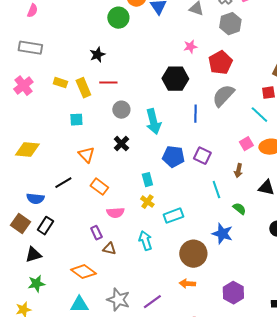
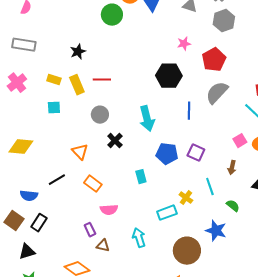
black star: (97, 55) -> (78, 52), moved
gray circle: (121, 110) -> (100, 115), moved
cyan square: (76, 120) -> (54, 108), moved
yellow cross: (147, 202) -> (186, 198), moved

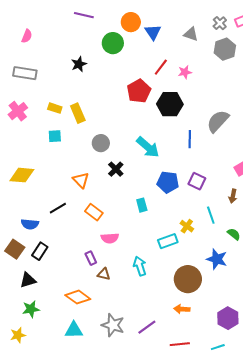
black star: (78, 52) -> (79, 64), moved
red pentagon: (214, 60) -> (139, 91), moved
red line: (102, 80) -> (161, 67), moved, turned -54
cyan arrow: (147, 119) -> (148, 147), turned -35

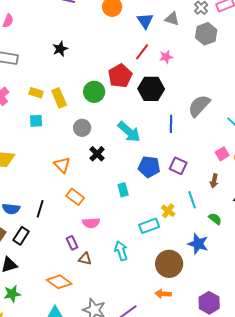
blue triangle: (153, 32) -> (145, 21), moved
green circle: (113, 43) -> (94, 92), moved
black line: (58, 208) -> (40, 209), moved, turned -42

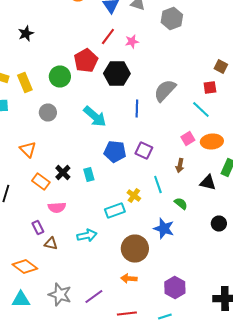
black cross: (97, 154) -> (63, 172), moved
cyan arrow: (121, 251) -> (87, 236), turned 96

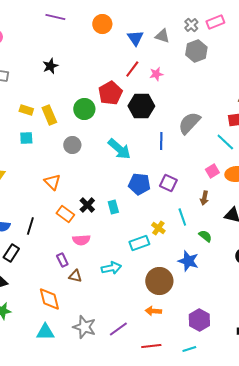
orange diamond: (25, 266) -> (49, 299), turned 40

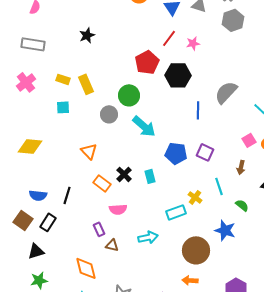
green circle: (84, 109) -> (129, 95), moved
cyan arrow: (119, 149) -> (144, 126), moved

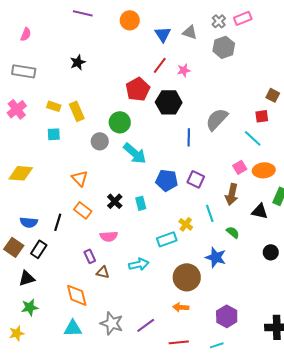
brown arrow: (241, 167) -> (232, 194), size x1.5
orange rectangle: (102, 183) -> (83, 210), moved

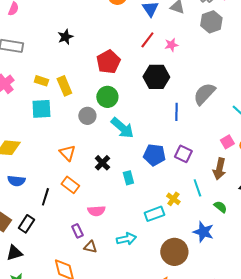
red pentagon: (138, 89) -> (108, 62), moved
cyan square: (54, 134) -> (41, 109), size x1.5
black cross: (115, 201) -> (102, 163), moved
blue semicircle: (29, 222) -> (16, 181), moved

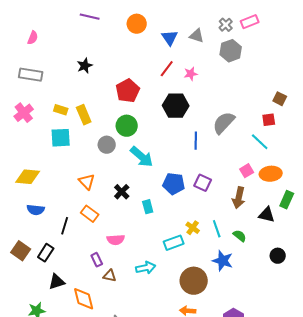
cyan line: (197, 188) -> (217, 229), moved
black triangle: (14, 253) -> (57, 282), moved

